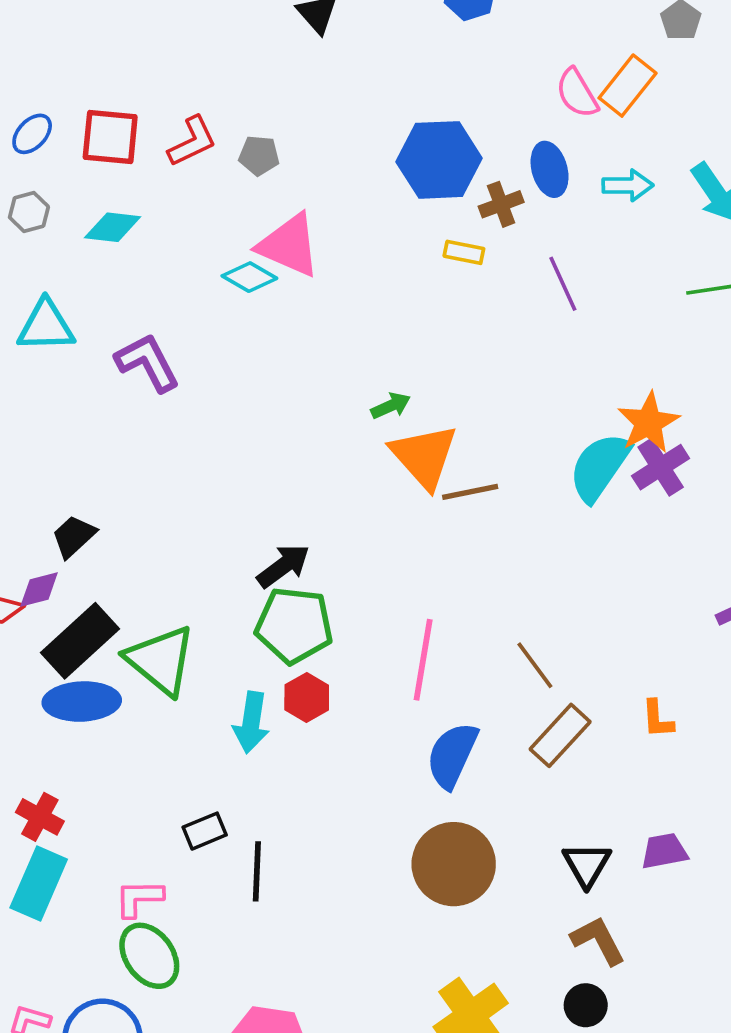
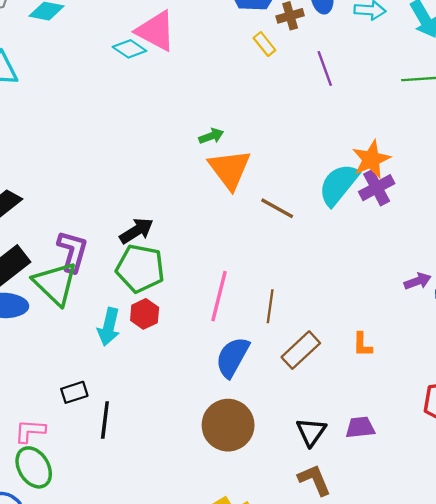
yellow rectangle: (464, 252) -> (264, 44), turned 35
purple L-shape: (148, 363) -> (72, 251), moved, turned 39
brown line: (470, 492) -> (277, 208), moved, turned 36
brown line: (535, 665) -> (270, 306), moved, turned 40

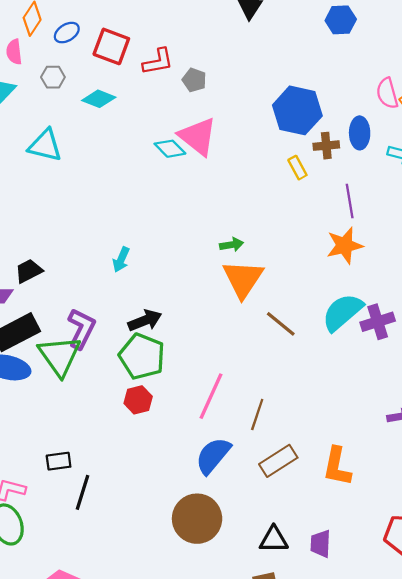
orange star: (371, 159) -> (345, 245), moved
cyan arrow: (109, 327) -> (121, 260), moved, size x0.7
orange L-shape: (362, 345) -> (337, 466), size x1.6
purple trapezoid: (360, 427) -> (321, 544), turned -92
black triangle: (311, 432) -> (274, 539), turned 44

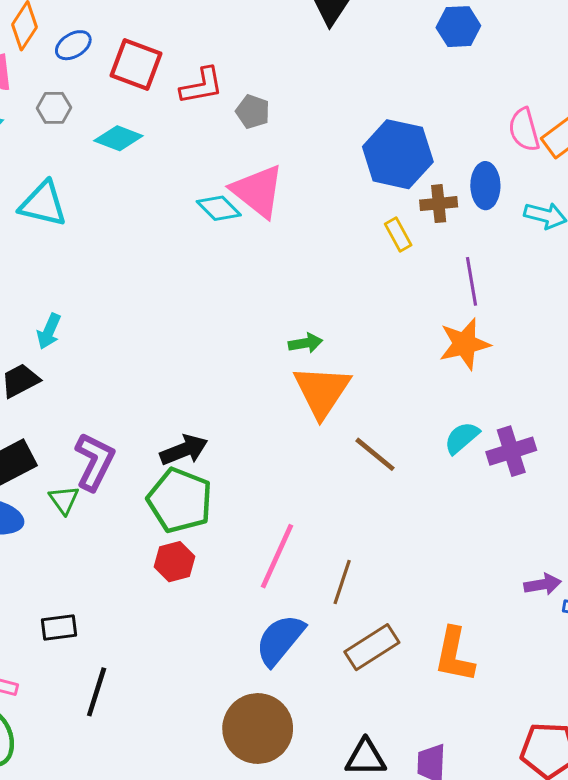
cyan arrow: (121, 260) -> (49, 331), moved
cyan semicircle: (342, 312) -> (462, 438), size x0.6
green triangle: (60, 356) -> (64, 500), size x0.5
black rectangle: (59, 461) -> (59, 627), moved

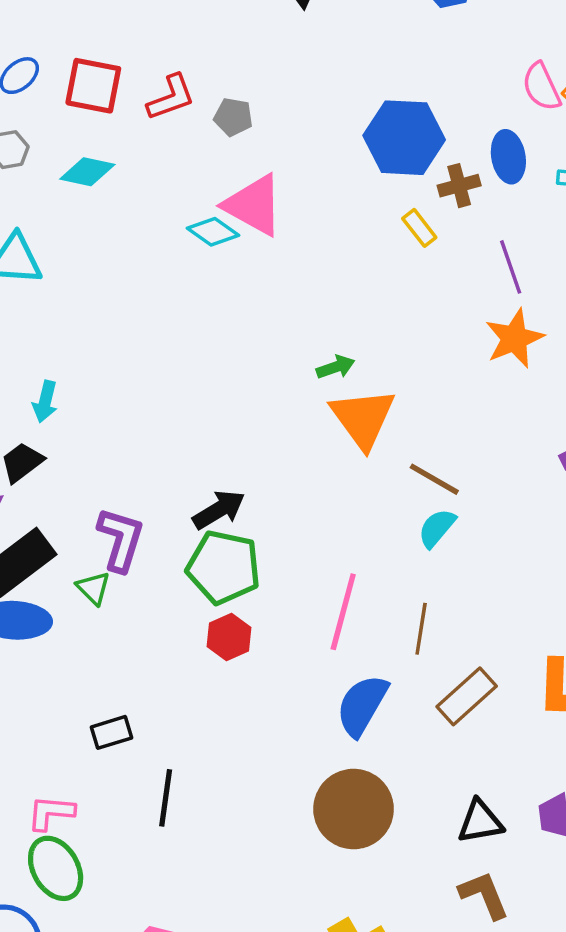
cyan semicircle: (462, 438) -> (437, 528), moved

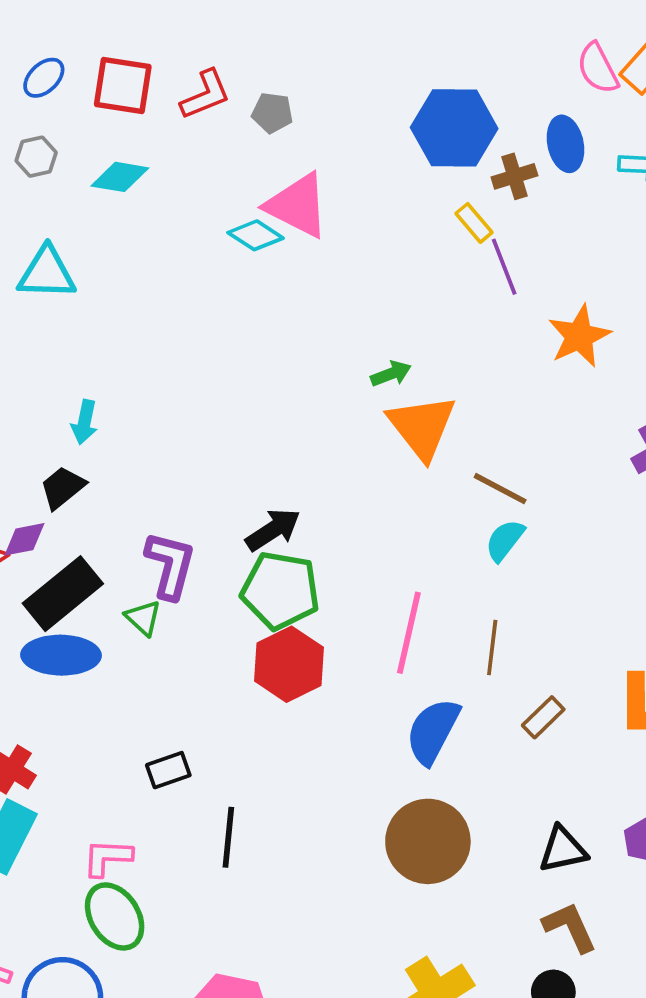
purple line: (511, 267) -> (504, 267), moved
red hexagon: (229, 637) -> (289, 664), size x1.5
brown rectangle: (467, 696) -> (543, 717), size x0.7

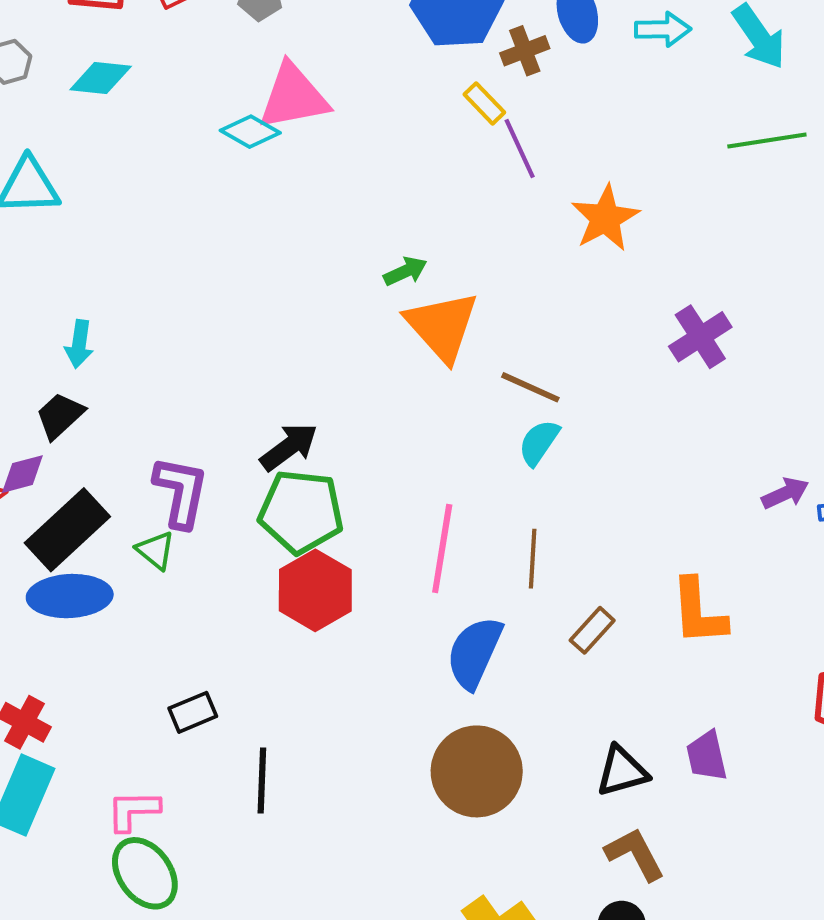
pink triangle: (297, 205) -> (293, 97), turned -34

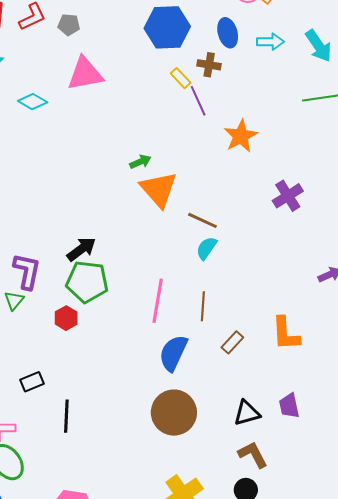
brown cross: (525, 51) -> (209, 65), moved, turned 30
cyan diamond: (250, 132) -> (33, 102), moved
green triangle: (156, 550) -> (14, 300), turned 30
red hexagon: (315, 590) -> (66, 318), moved, size x0.6

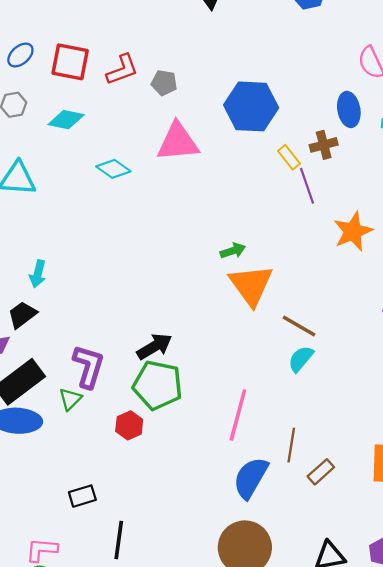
blue hexagon: (167, 27) -> (251, 106), moved
brown cross: (209, 65) -> (324, 145), turned -30
brown line: (203, 306) -> (291, 445), moved

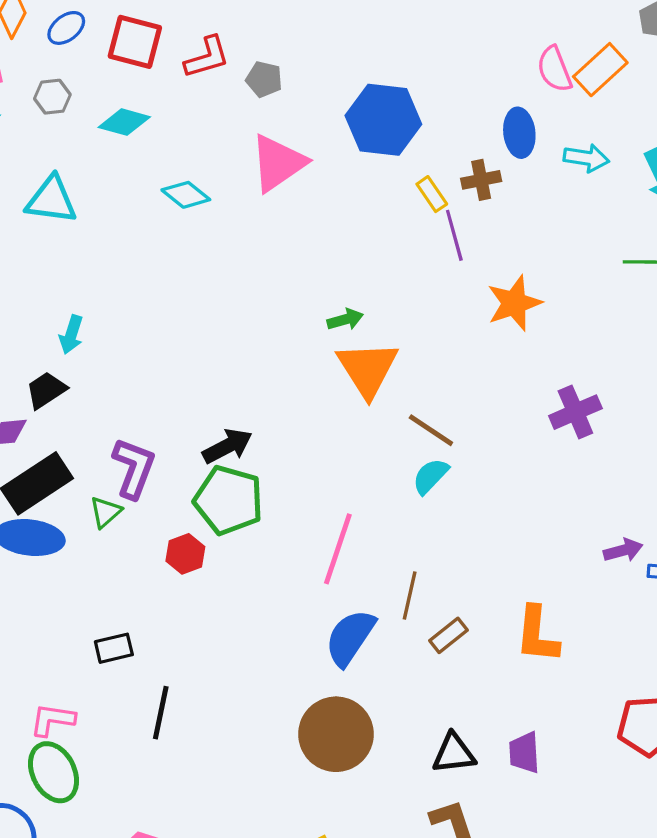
pink triangle: (178, 142) -> (278, 163), turned -33

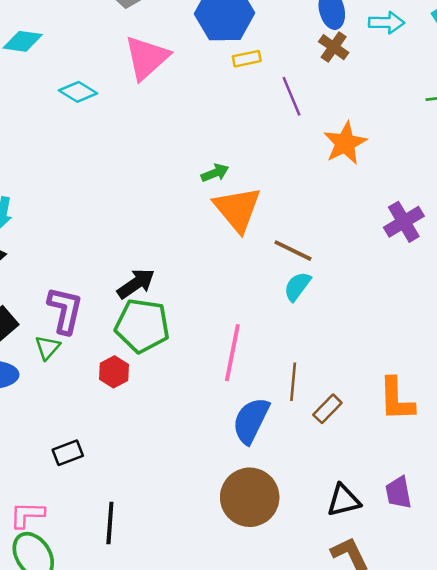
brown cross: (481, 180) -> (334, 47), moved, turned -36
yellow rectangle: (432, 194) -> (247, 59), moved, turned -60
black line: (161, 713) -> (110, 523), moved

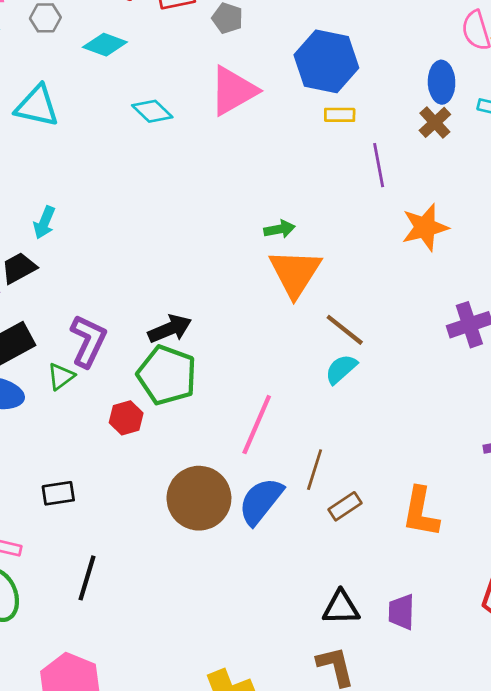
brown circle: (250, 497) -> (199, 498), moved

